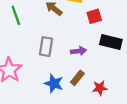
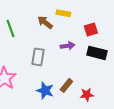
red square: (94, 16) -> (91, 30), moved
purple arrow: (79, 51) -> (67, 46), moved

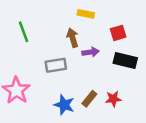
brown arrow: (45, 22) -> (73, 38), moved, turned 35
gray rectangle: (38, 57) -> (56, 65), turned 72
red star: (87, 95) -> (113, 99), moved

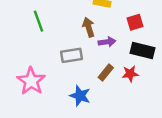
brown rectangle: (89, 99) -> (106, 72), moved
red star: (113, 99) -> (130, 74), moved

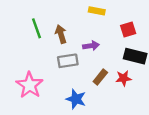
brown arrow: (89, 27) -> (61, 34), moved
purple arrow: (107, 42) -> (91, 46), moved

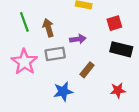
red star: (123, 78) -> (118, 90), moved
pink star: (30, 85) -> (24, 62), moved
blue star: (76, 99) -> (63, 92), turned -30

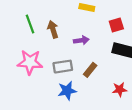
gray rectangle: (55, 54) -> (63, 67), moved
pink star: (24, 62) -> (30, 62), turned -30

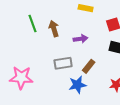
pink star: (30, 62) -> (21, 78), moved
blue star: (67, 91) -> (77, 85), moved

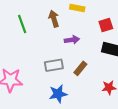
brown arrow: (54, 29) -> (54, 19), moved
blue star: (77, 85) -> (58, 94), moved

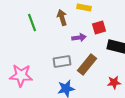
red square: (106, 25) -> (99, 28), moved
brown rectangle: (80, 68) -> (87, 64), size x1.5

